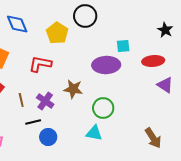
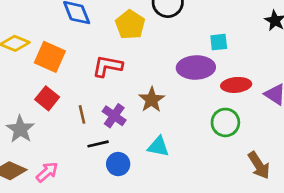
red ellipse: (153, 61) -> (236, 85), moved
brown star: (73, 89) -> (152, 100), turned 30
green circle: (103, 108) -> (225, 122), moved
cyan triangle: (94, 133) -> (158, 147), moved

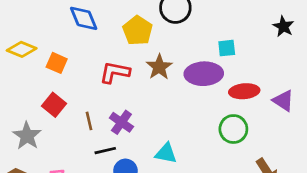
orange square: (50, 57) -> (57, 63), size x0.7
brown star: (152, 100) -> (159, 67), moved

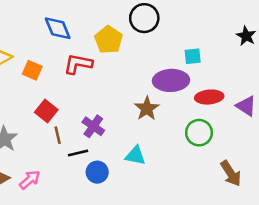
brown star: (159, 67) -> (147, 108), moved
red L-shape: (115, 72) -> (78, 64), moved
red square: (54, 105) -> (46, 111), moved
brown line: (89, 121) -> (58, 135), moved

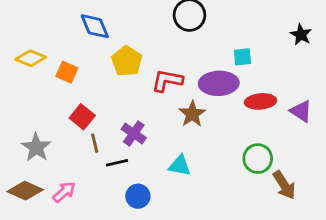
yellow pentagon: (109, 40) -> (127, 61), moved
red L-shape: (78, 64) -> (167, 81), moved
green circle: (199, 133) -> (258, 159), moved
blue circle: (97, 172) -> (138, 196), moved

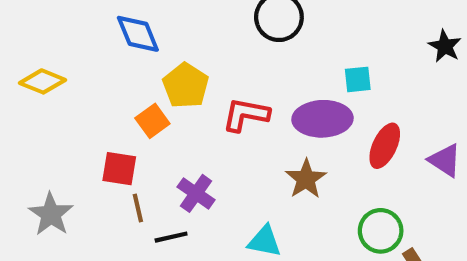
orange square: (67, 72) -> (152, 121), moved, turned 30
red ellipse: (261, 101) -> (385, 146), turned -60
brown star: (192, 114) -> (306, 179), moved
red square: (82, 117) -> (119, 169), turned -30

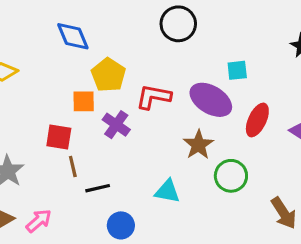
purple ellipse: (322, 119) -> (211, 100), turned 33
orange square: (152, 121) -> (84, 101), turned 35
purple cross: (196, 193) -> (116, 125), moved
green circle: (381, 231) -> (231, 176), moved

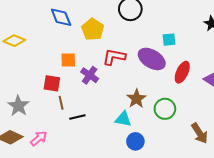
yellow pentagon: (108, 75) -> (93, 29), moved
brown star: (198, 145) -> (136, 99), moved
blue circle: (121, 225) -> (135, 141), moved

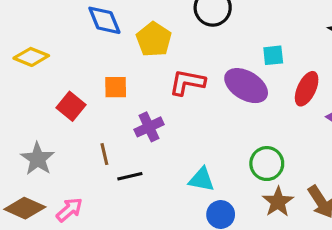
red ellipse: (182, 72) -> (307, 89), moved
purple cross: (90, 75) -> (149, 127), moved, turned 30
red square: (52, 83) -> (71, 106), moved, turned 30
brown star: (136, 99) -> (278, 202), moved

